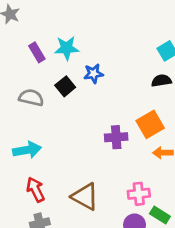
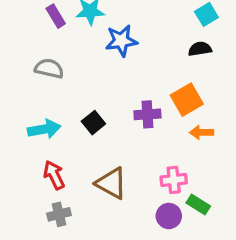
blue star: (94, 74) -> (121, 41), size x1.4
black square: (65, 86) -> (93, 123), moved

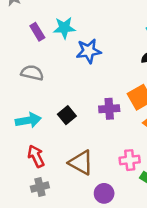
purple circle: (169, 216) -> (104, 193), moved

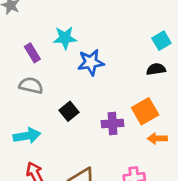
purple rectangle: (37, 32) -> (32, 53), moved
black square: (67, 115) -> (69, 111), moved

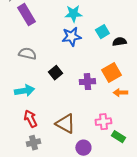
cyan star: (65, 38) -> (73, 14), moved
cyan square: (161, 41) -> (102, 32), moved
purple rectangle: (32, 53) -> (26, 15), moved, size x1.5

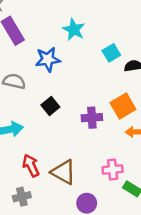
cyan star: (73, 14) -> (74, 30), turned 30
blue star: (71, 37) -> (48, 59), moved
red arrow: (30, 119) -> (31, 166), moved

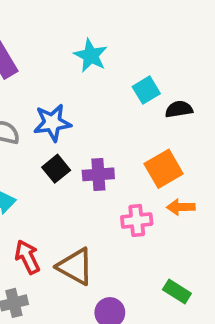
blue star: (48, 59) -> (52, 123), moved
purple cross: (92, 118) -> (98, 174), moved
pink cross: (113, 169) -> (137, 220), moved

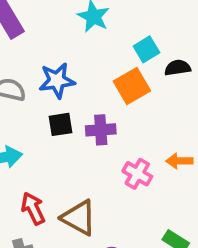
black square: (56, 169) -> (61, 124), turned 30
orange square: (164, 169) -> (132, 86), moved
pink cross: (137, 220) -> (137, 174), turned 36

